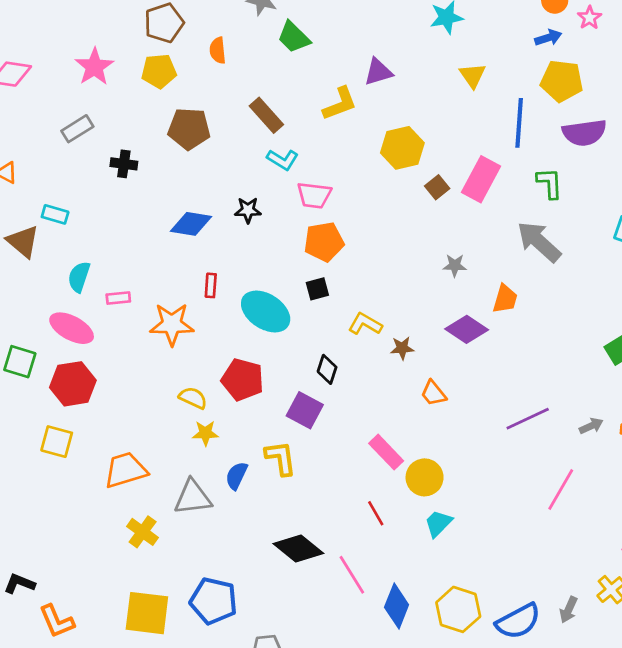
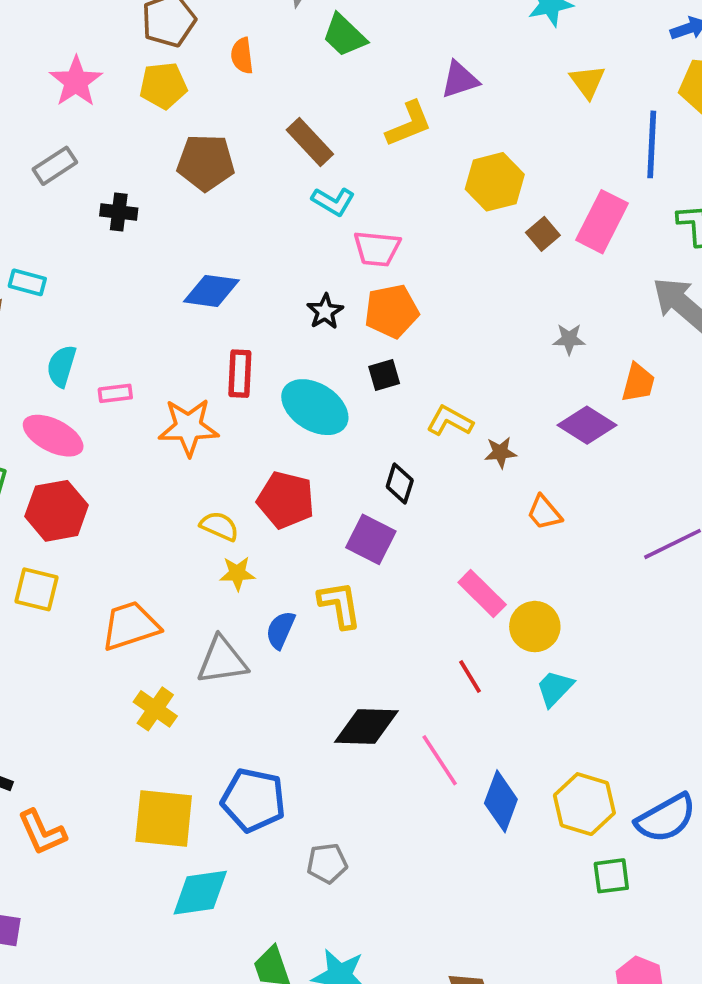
black star: (248, 210) -> (325, 311), moved, turned -30
red rectangle: (211, 285) -> (240, 374), size x1.4
black diamond: (298, 548) -> (366, 727), turned -36

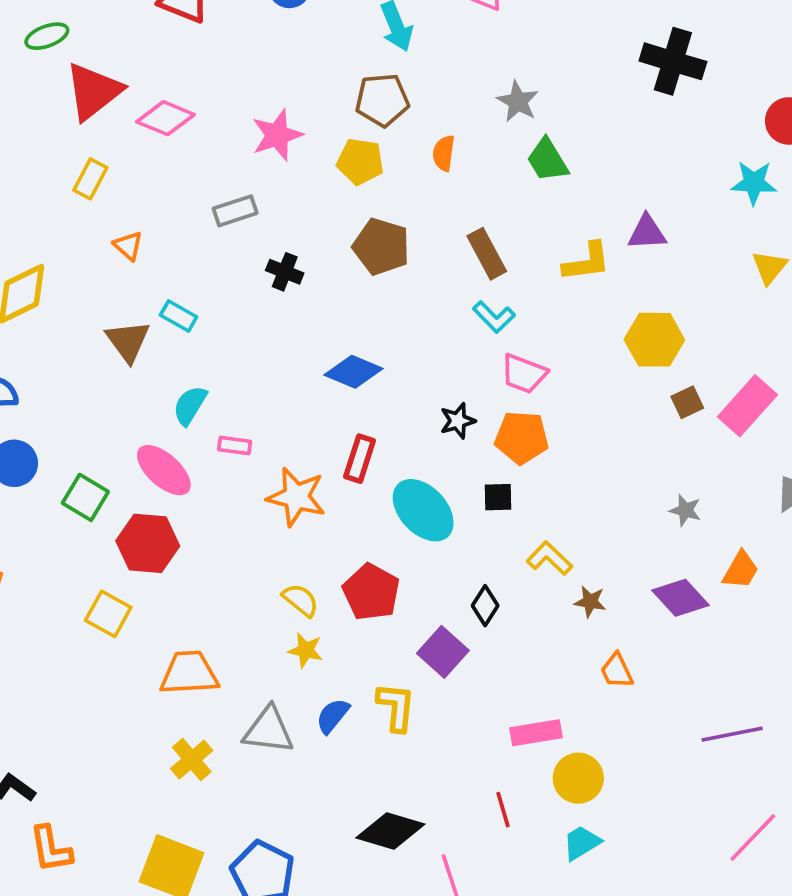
pink rectangle: (482, 594) -> (536, 733), turned -69

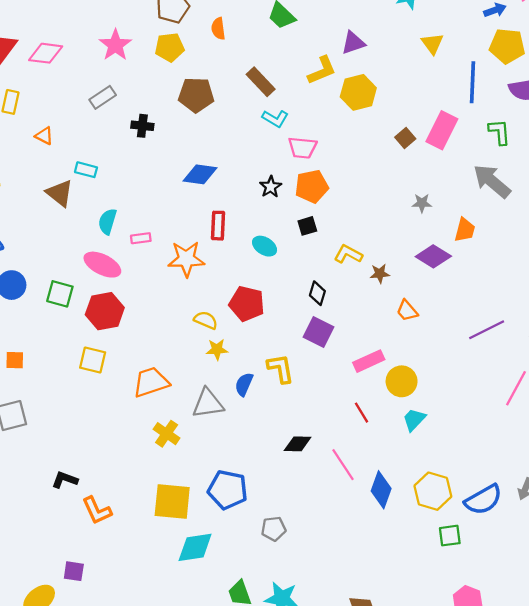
yellow hexagon: (654, 340) -> (358, 92), moved
cyan ellipse: (423, 510) -> (265, 246), size x0.6
purple square: (443, 652) -> (319, 332), moved
black diamond: (390, 831) -> (298, 444), size x0.7

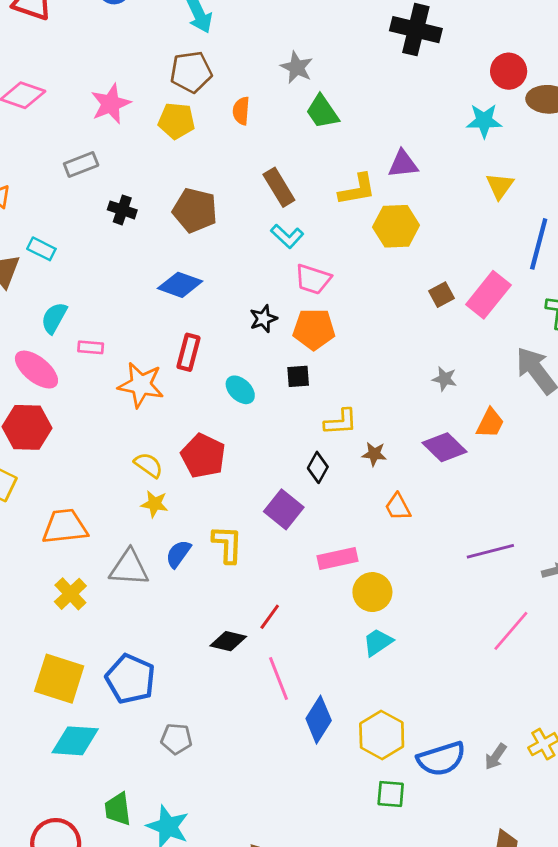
brown pentagon: (196, 95) -> (195, 210), moved
yellow L-shape: (348, 254) -> (341, 422), turned 136
black diamond: (317, 293) -> (318, 467), moved
red line: (362, 413) -> (270, 617), moved, turned 55

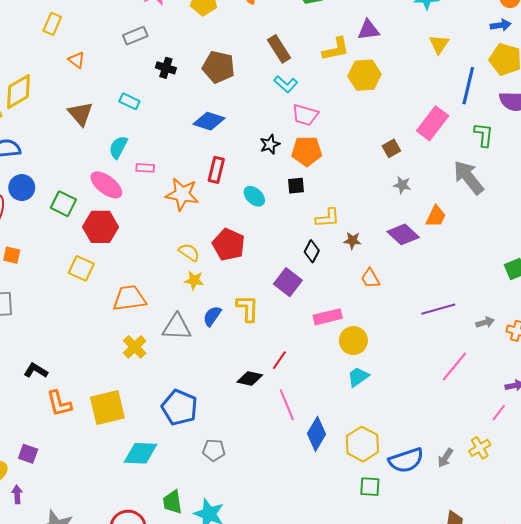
cyan rectangle: (41, 249) -> (129, 101), moved
brown square: (441, 295) -> (391, 148), moved
yellow square: (59, 679) -> (107, 408), moved, turned -30

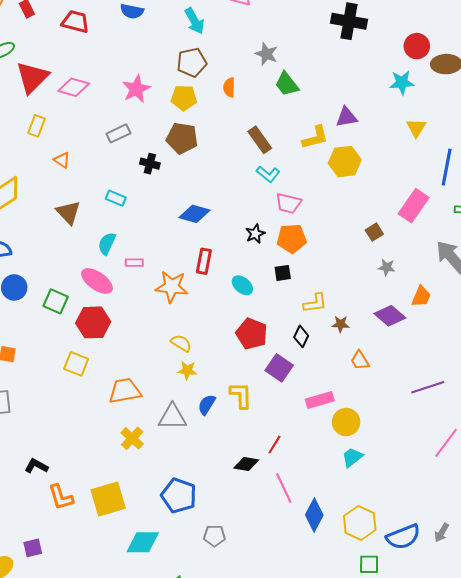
brown pentagon: (219, 67) -> (182, 138), moved
red pentagon: (229, 245) -> (252, 334), moved
purple square: (28, 454) -> (33, 548), turned -30

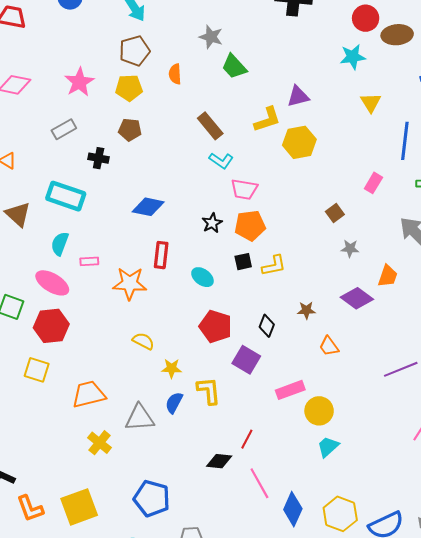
brown pentagon: (182, 138) -> (130, 130), size x0.7
cyan rectangle: (116, 198) -> (66, 196), size x1.8
pink rectangle: (414, 206) -> (373, 183), size x0.6
yellow L-shape: (315, 303) -> (274, 266), moved
yellow star: (187, 370) -> (172, 368), moved

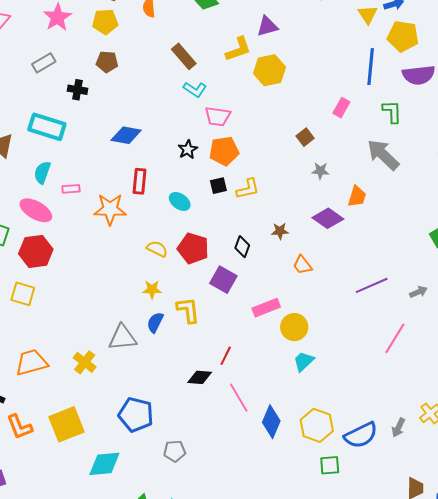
yellow triangle: (371, 103) -> (368, 15), moved
yellow semicircle: (143, 341) -> (157, 249), moved
orange trapezoid: (89, 394) -> (31, 362), moved

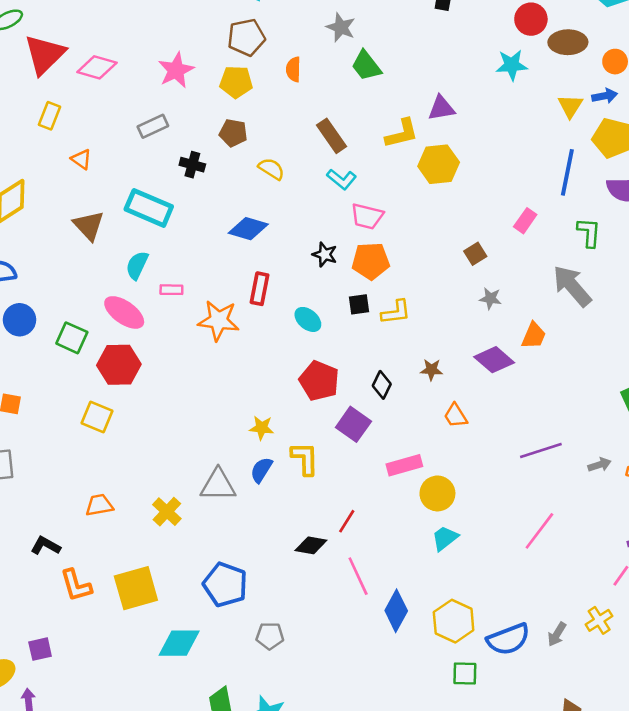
black star: (188, 149) -> (325, 254), turned -30
yellow semicircle: (157, 249) -> (271, 169), moved
pink line: (395, 338) -> (539, 531), moved
orange trapezoid: (31, 362) -> (99, 505), size x0.7

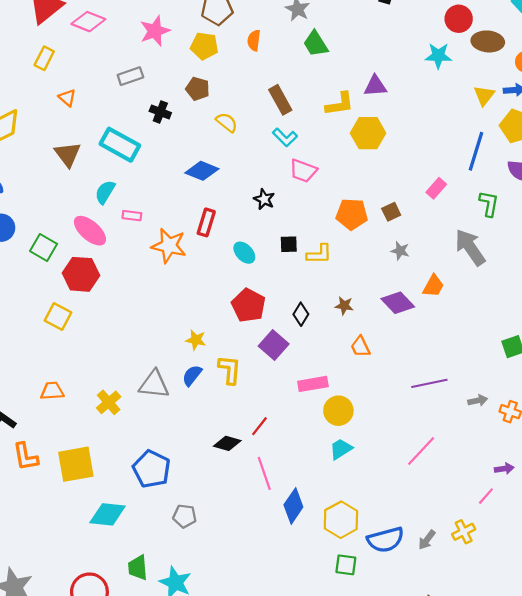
orange pentagon: (371, 261) -> (352, 214), moved

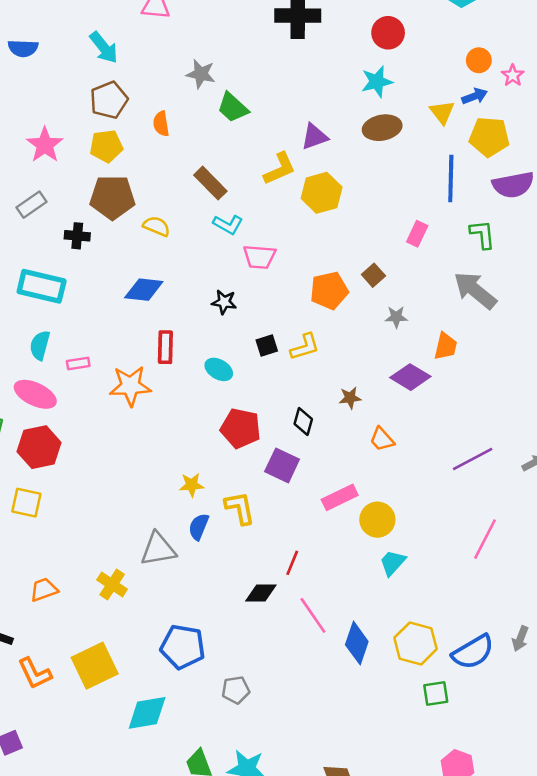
brown ellipse: (488, 41) -> (382, 128), moved
brown pentagon: (198, 89) -> (112, 197), size x1.6

